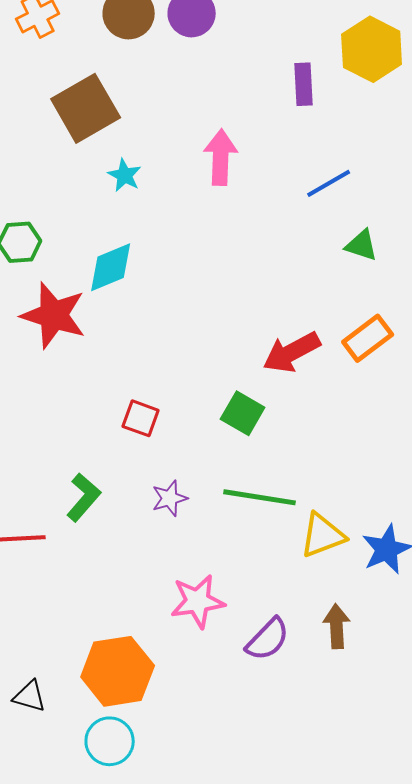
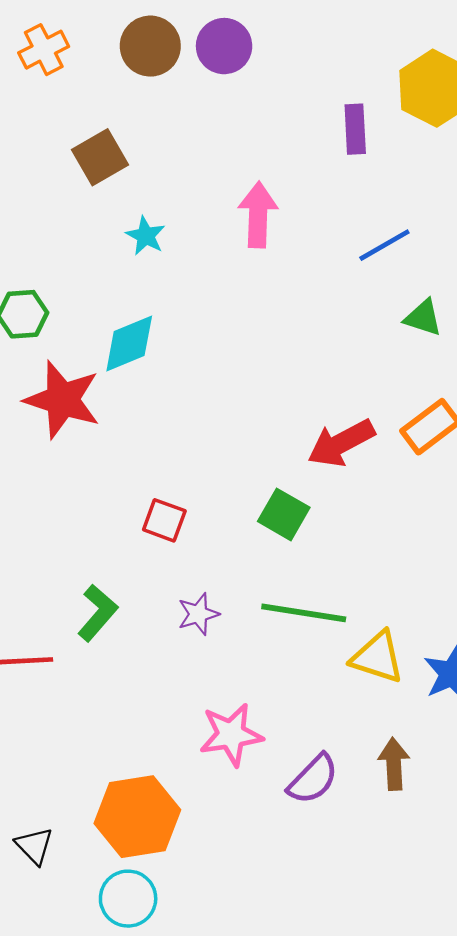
brown square: (86, 108) -> (100, 157), size x0.7
yellow triangle: (323, 535) -> (377, 657), turned 39
black triangle: (30, 696) -> (34, 846), turned 30

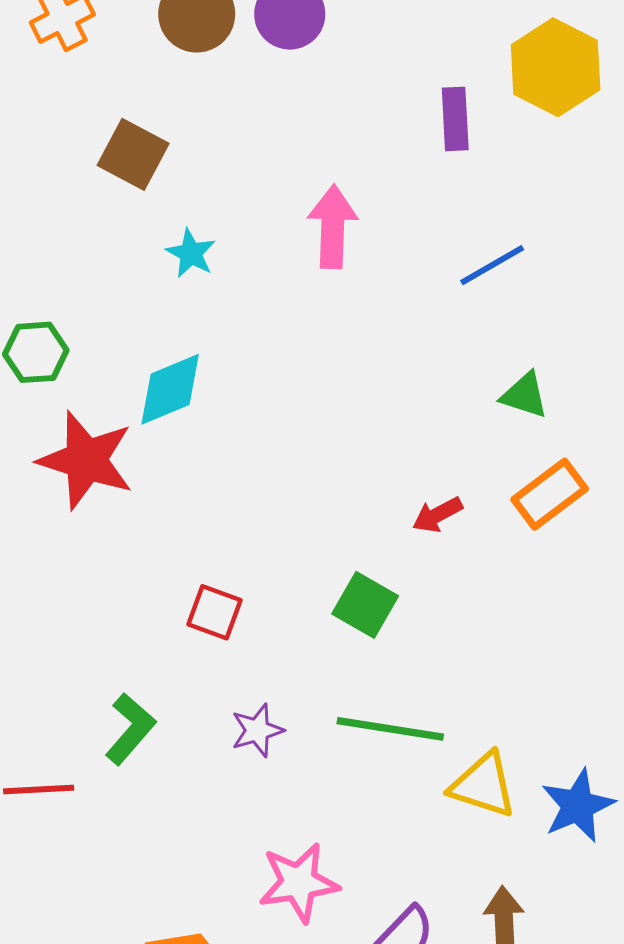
brown square: (100, 157) -> (133, 154), turned -32
green triangle: (423, 318) -> (525, 395), moved
red arrow: (341, 443) -> (437, 515), size x0.6

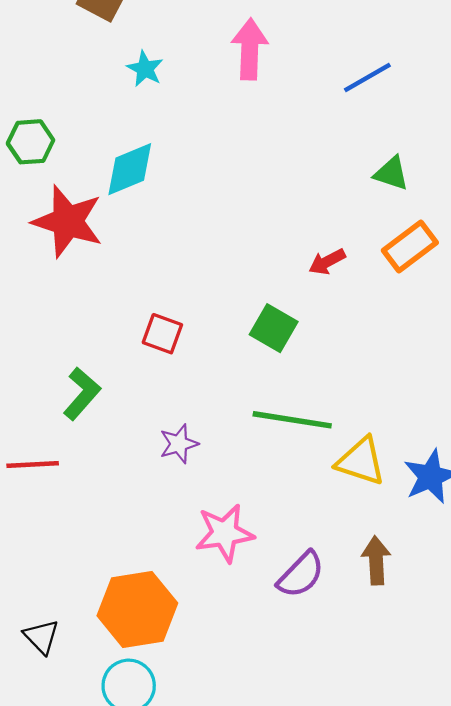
green L-shape: (130, 729) -> (82, 394), moved
purple star: (257, 730) -> (179, 444), moved

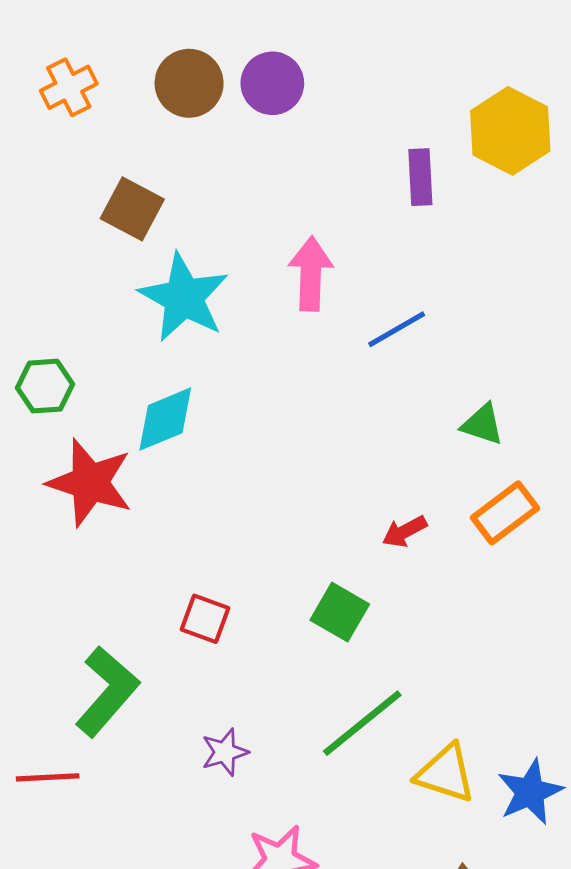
cyan star: (145, 69) -> (184, 297), size x2.0
blue line: (367, 77) -> (397, 329), moved
green L-shape: (82, 394) -> (107, 691), size x1.4
green line: (292, 420) -> (362, 723), turned -48

